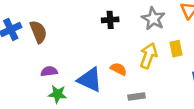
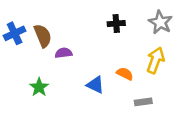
purple semicircle: (49, 71) -> (64, 53), moved
blue triangle: (90, 80) -> (95, 85), size x0.7
green star: (57, 94) -> (39, 87), moved, turned 30

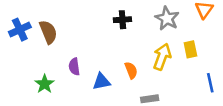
purple semicircle: (64, 53) -> (74, 67), moved, turned -91
orange semicircle: (125, 74) -> (131, 70), turned 42
blue triangle: (95, 85) -> (101, 81), turned -36

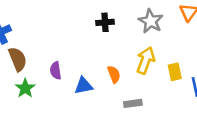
brown semicircle: (48, 32) -> (18, 59), moved
yellow rectangle: (190, 49) -> (175, 72), moved

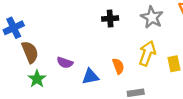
purple semicircle: (56, 71) -> (65, 63), turned -63

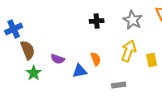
orange semicircle: (118, 66) -> (96, 59), moved

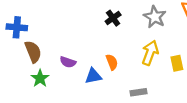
black cross: (97, 21) -> (113, 18), turned -32
blue cross: (14, 29) -> (17, 27), turned 30

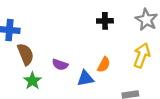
black cross: (113, 18) -> (105, 21), turned 35
orange semicircle: (112, 62) -> (104, 65), turned 49

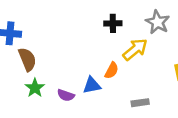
yellow arrow: (142, 55) -> (135, 49), moved, turned 30
purple semicircle: (60, 65) -> (66, 95), moved

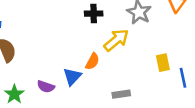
blue triangle: (92, 85) -> (72, 76), turned -36
green star: (35, 88) -> (14, 94), moved

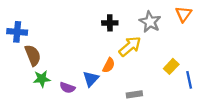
yellow rectangle: (163, 63) -> (171, 66), turned 56
green star: (14, 94) -> (42, 79), moved, turned 30

